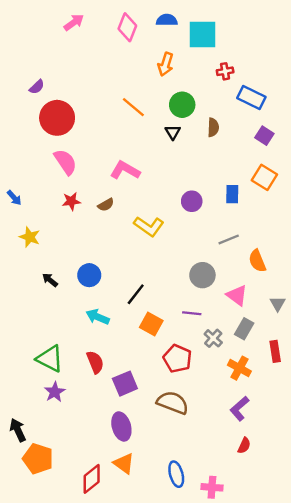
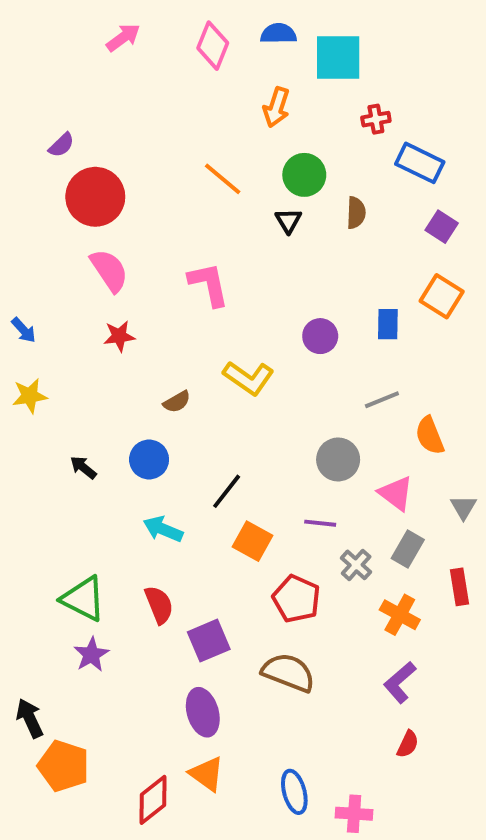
pink L-shape: (125, 170) -> (209, 284), turned 48
brown semicircle: (106, 205) -> (177, 402), moved
yellow star: (30, 237) -> (30, 396), moved, turned -30

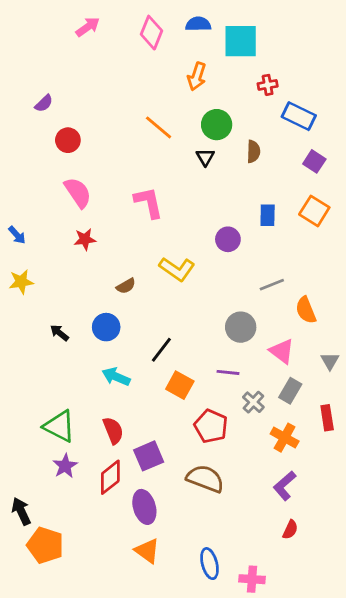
red circle: (95, 197) -> (68, 140), size x0.6
blue rectangle: (388, 324) -> (268, 215), moved
red diamond: (153, 800) -> (110, 477), moved

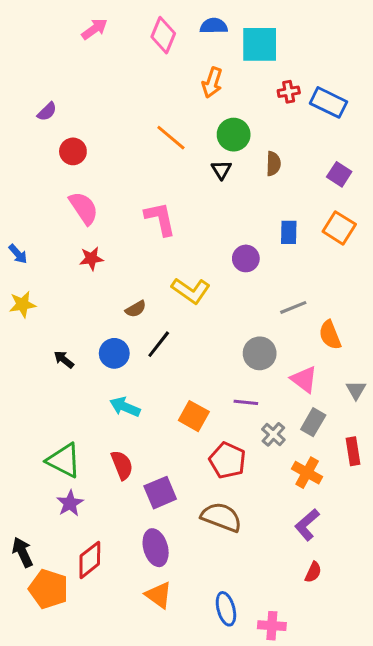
blue rectangle: (299, 116) -> (328, 102), moved
black line: (161, 350) -> (159, 344), moved
red diamond: (110, 477) -> (90, 560), moved

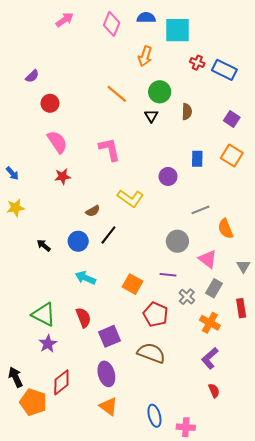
red cross: (289, 92) -> (197, 63), turned 32
red semicircle: (313, 572) -> (214, 391), turned -48

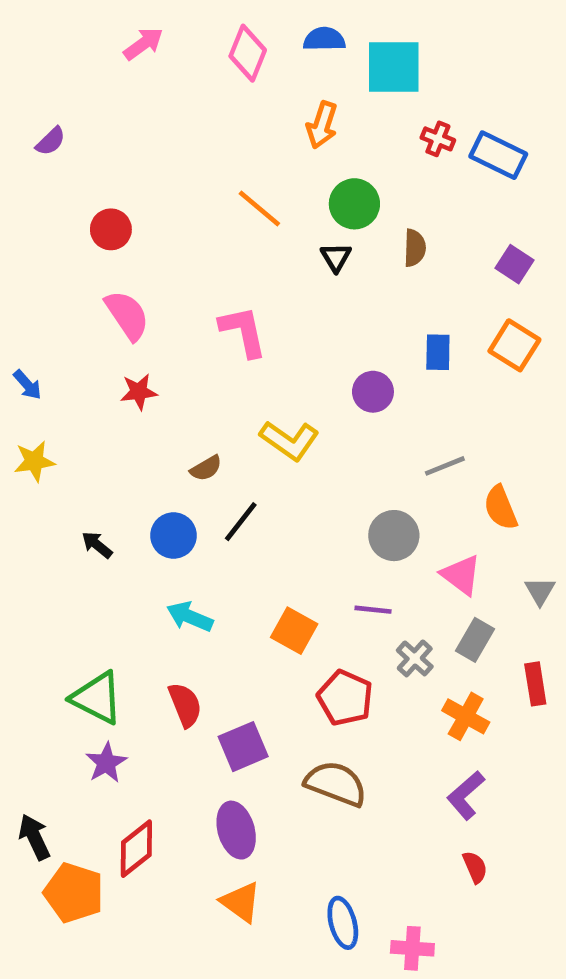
purple semicircle: (32, 76) -> (51, 141), moved

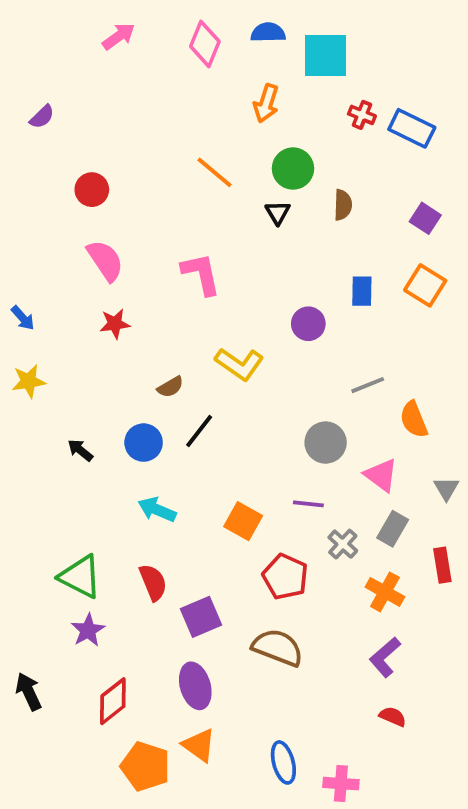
red semicircle: (475, 867) -> (393, 717), turned -44
orange pentagon: (74, 893) -> (145, 766), moved

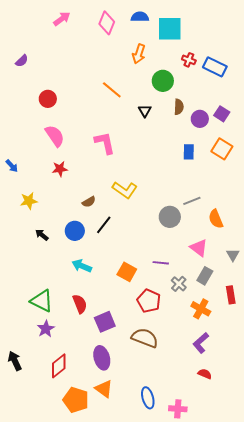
green circle: (293, 169) -> (163, 81), moved
purple circle: (308, 324) -> (200, 119), moved
yellow star: (29, 381) -> (29, 201), moved
gray circle: (326, 443) -> (170, 217), moved

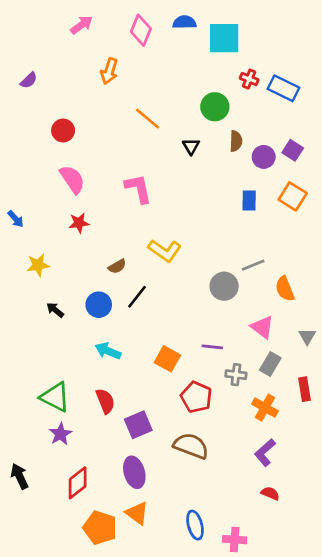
orange arrow: (139, 54) -> (109, 71), moved
gray cross: (179, 284) -> (236, 375), turned -35

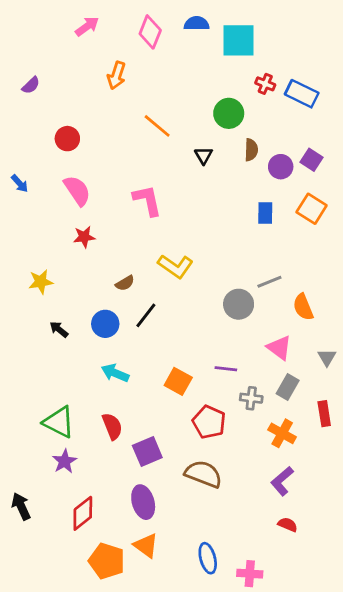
blue arrow: (16, 219) -> (20, 184), moved

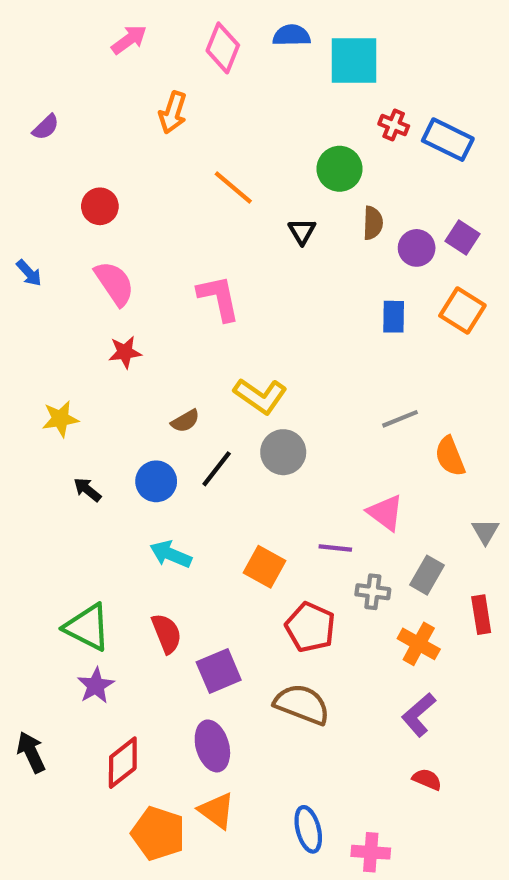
gray circle: (239, 304) -> (283, 452), moved
pink triangle: (279, 348) -> (385, 513), moved

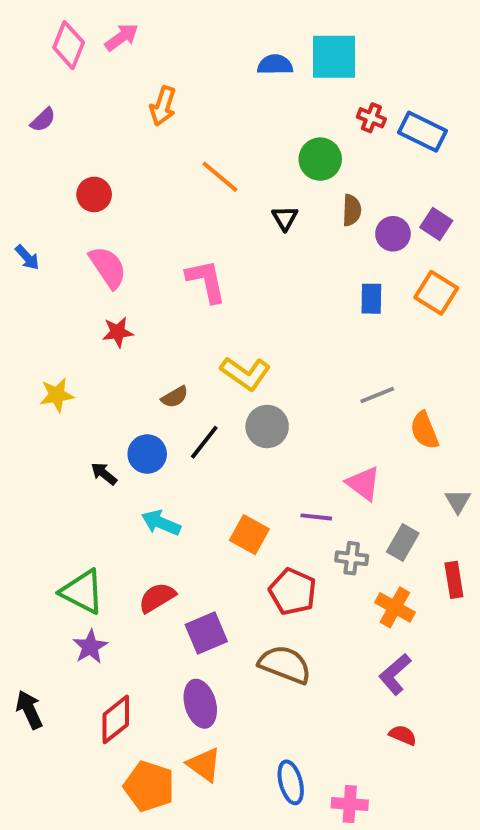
blue semicircle: (292, 35) -> (275, 65), moved
pink diamond: (223, 48) -> (69, 45), moved
black arrow: (87, 490) -> (104, 474), moved
red semicircle: (167, 633) -> (157, 598), turned -99

